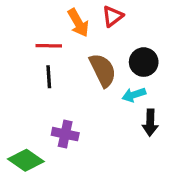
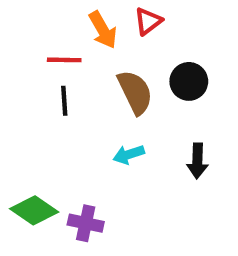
cyan arrow: (134, 95) -> (129, 154), moved
purple cross: (65, 134) -> (86, 223), moved

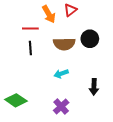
brown semicircle: (135, 92) -> (64, 44), turned 115
black arrow: (197, 161) -> (94, 87), moved
purple cross: (86, 223) -> (61, 106), moved, turned 35

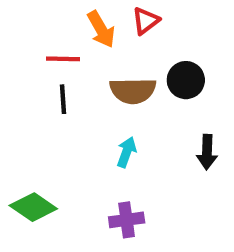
cyan arrow: (61, 74) -> (127, 152), turned 128
black arrow: (94, 87) -> (207, 152), moved
purple cross: (61, 106) -> (127, 220), turned 35

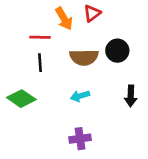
cyan arrow: (127, 152) -> (80, 96), turned -126
green diamond: (33, 207) -> (21, 99), moved

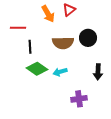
red line: (40, 37) -> (18, 28), moved
green diamond: (21, 99) -> (37, 69), moved
purple cross: (80, 139) -> (79, 99), moved

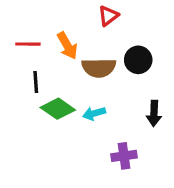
orange arrow: (48, 14) -> (67, 46), moved
black line: (30, 47) -> (36, 82), moved

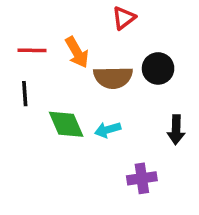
black line: (36, 82) -> (25, 94), moved
green diamond: (58, 109) -> (66, 124), turned 32

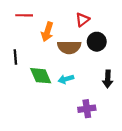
red triangle: (124, 18) -> (82, 20), moved
red line: (32, 50) -> (24, 15), moved
orange arrow: (77, 52) -> (47, 32), turned 48

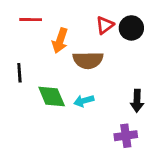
black circle: (97, 42) -> (131, 28), moved
purple cross: (87, 109) -> (126, 136), moved

